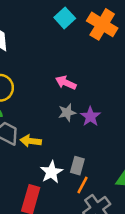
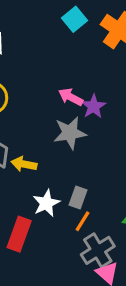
gray star: (67, 113) -> (70, 133), size x1.5
purple star: (90, 116) -> (93, 106), moved

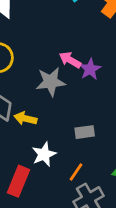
gray star: (70, 133) -> (51, 82), moved
gray rectangle: (78, 197) -> (85, 132), moved, turned 60

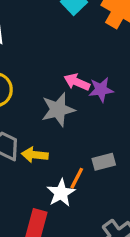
purple star: (90, 69) -> (101, 90), turned 30
orange line: (76, 172) -> (77, 178), moved

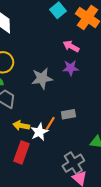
pink arrow: (77, 82) -> (71, 46), moved
yellow arrow: (35, 155) -> (21, 126), moved

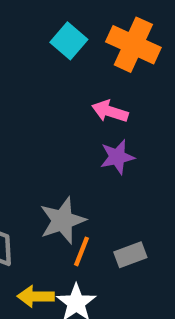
gray star: (42, 78) -> (63, 220), moved
orange line: (50, 123) -> (81, 251), moved

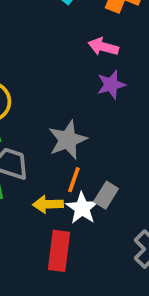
orange line: (81, 251) -> (74, 180), moved
gray rectangle: (130, 255) -> (106, 195), moved, turned -35

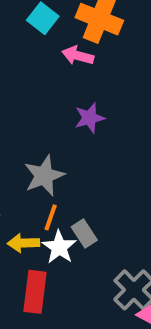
pink arrow: (103, 47) -> (78, 56), moved
gray rectangle: (106, 195) -> (84, 234), turned -65

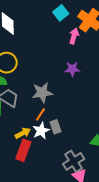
pink arrow: (78, 56) -> (74, 36), turned 77
yellow arrow: (23, 243) -> (23, 133), moved, turned 140

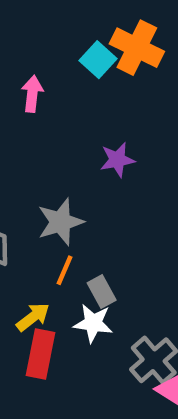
cyan square: (61, 13) -> (98, 60), moved
pink arrow: (74, 36) -> (32, 94), moved
white star: (41, 131) -> (93, 323), moved, turned -30

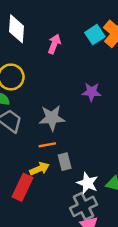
orange line: (64, 270) -> (47, 145), turned 42
yellow arrow: (33, 317) -> (39, 169), moved
white star: (93, 323) -> (87, 183), moved

